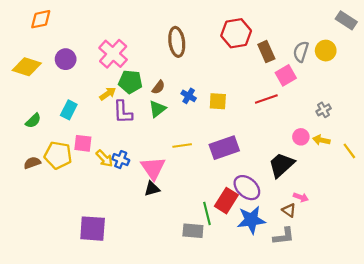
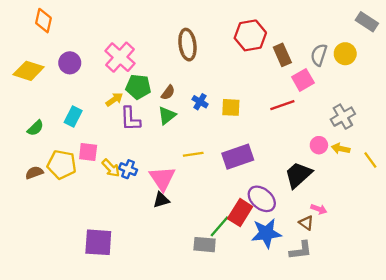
orange diamond: (41, 19) -> (43, 21), turned -65
gray cross: (324, 110) -> (343, 117), size x1.5
green line: (207, 213) -> (219, 226), turned 55

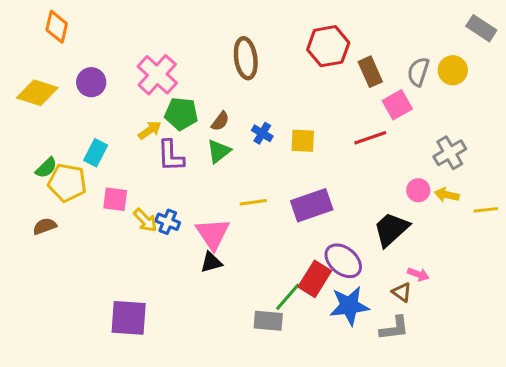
yellow line: (370, 160) -> (486, 210), turned -60
yellow pentagon: (62, 165) -> (67, 183), moved

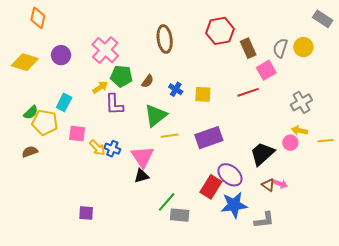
green triangle: (219, 151) -> (156, 115), moved, size x1.4
pink circle: (418, 190) -> (290, 143), moved
brown triangle: (402, 292) -> (268, 185), moved
green line: (288, 297) -> (167, 202), moved
purple square: (129, 318) -> (86, 213), size x0.6

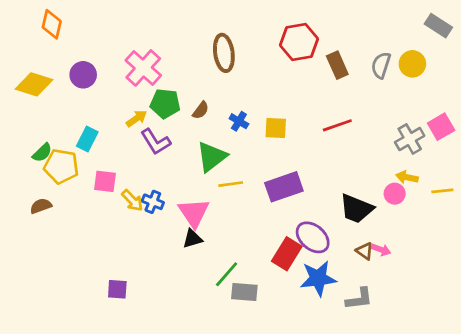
pink square: (266, 70) -> (441, 127), moved
purple L-shape: (114, 104) -> (156, 142), turned -30
black trapezoid: (262, 154) -> (356, 209), turned -116

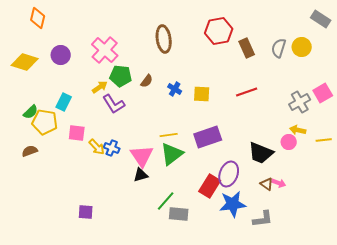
green triangle: (212, 157) -> (172, 154), moved
purple ellipse: (313, 237) -> (229, 174), turned 70

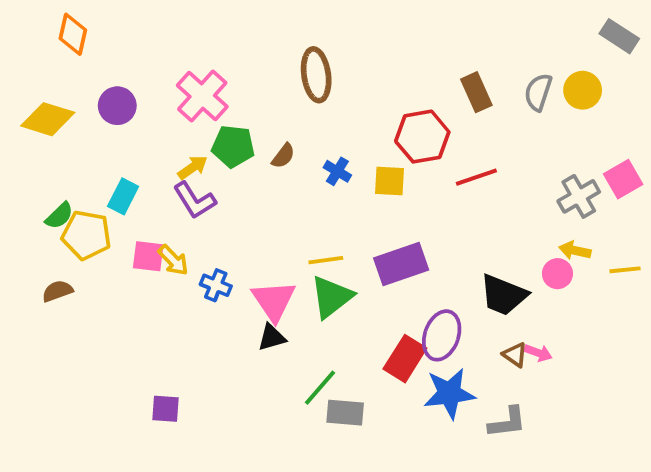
red hexagon: (219, 31) -> (422, 137), moved
purple L-shape: (114, 104) -> (195, 200), moved
yellow arrow: (97, 147) -> (173, 260), moved

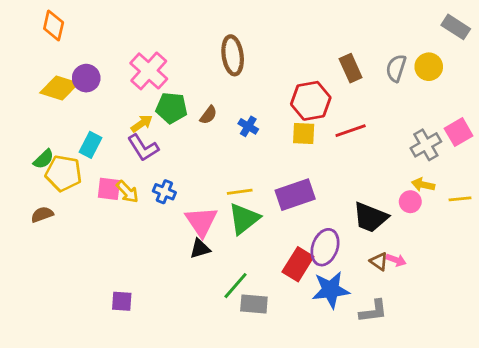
yellow diamond: (48, 119) -> (59, 88), moved
yellow square: (390, 181) -> (304, 133), moved
blue cross: (216, 285) -> (164, 192), moved

